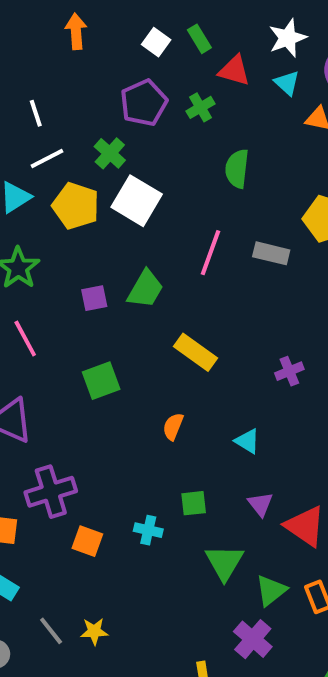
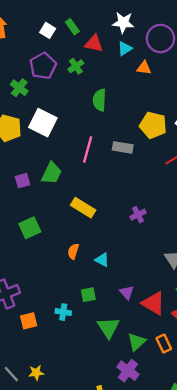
white star: (288, 38) -> (123, 23), turned 30
cyan triangle: (287, 83) -> (125, 49), turned 49
green cross: (110, 153) -> (19, 88), moved
cyan triangle: (247, 441) -> (102, 260), moved
orange square: (87, 541) -> (29, 321), turned -30

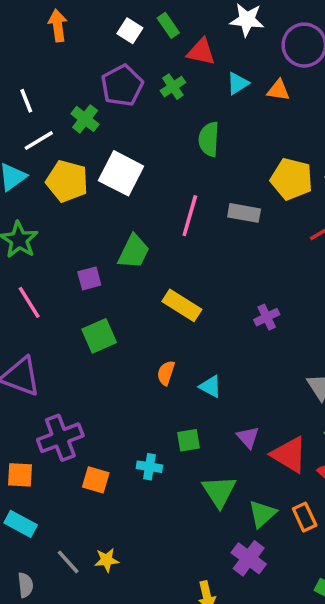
cyan triangle: (125, 49) -> (238, 83), moved
purple square: (23, 181) -> (89, 278), moved
orange square: (29, 321) -> (96, 480), turned 30

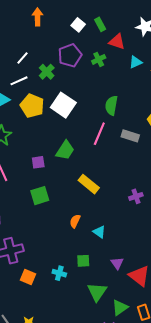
white line: (26, 101) -> (23, 58), moved, turned 56
green semicircle: (209, 139) -> (111, 105), moved

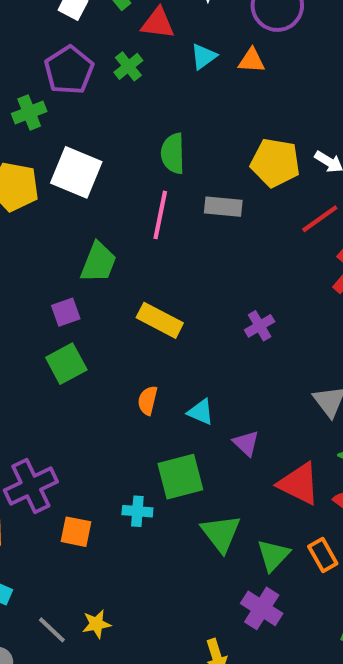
green cross: (47, 72) -> (29, 112), turned 35
purple square: (38, 162) -> (66, 312), moved
green square: (83, 261) -> (180, 477), size x1.6
purple triangle: (117, 263) -> (246, 443), moved

